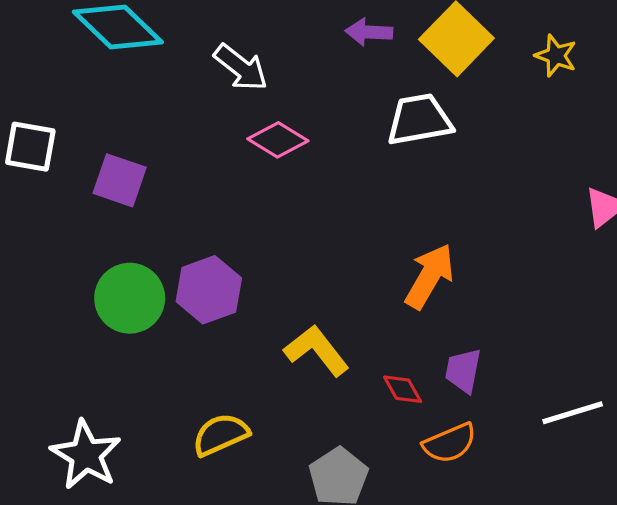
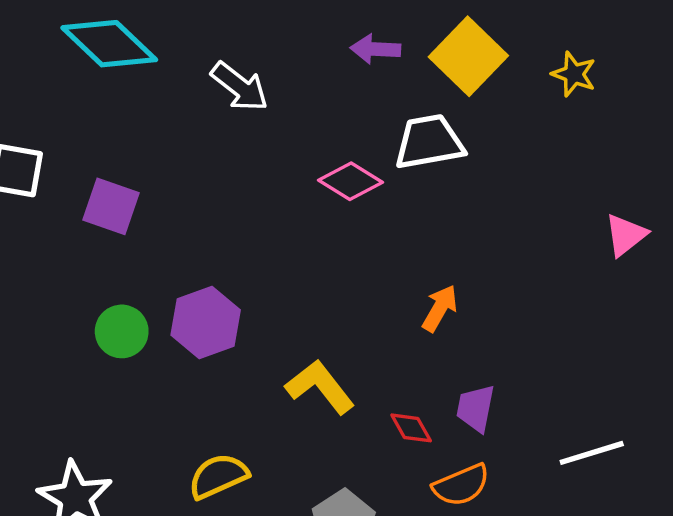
pink diamond: (278, 140) -> (350, 181), moved
orange arrow: (429, 276) -> (440, 308), size x0.7
green circle: (130, 298) -> (122, 331), size x0.7

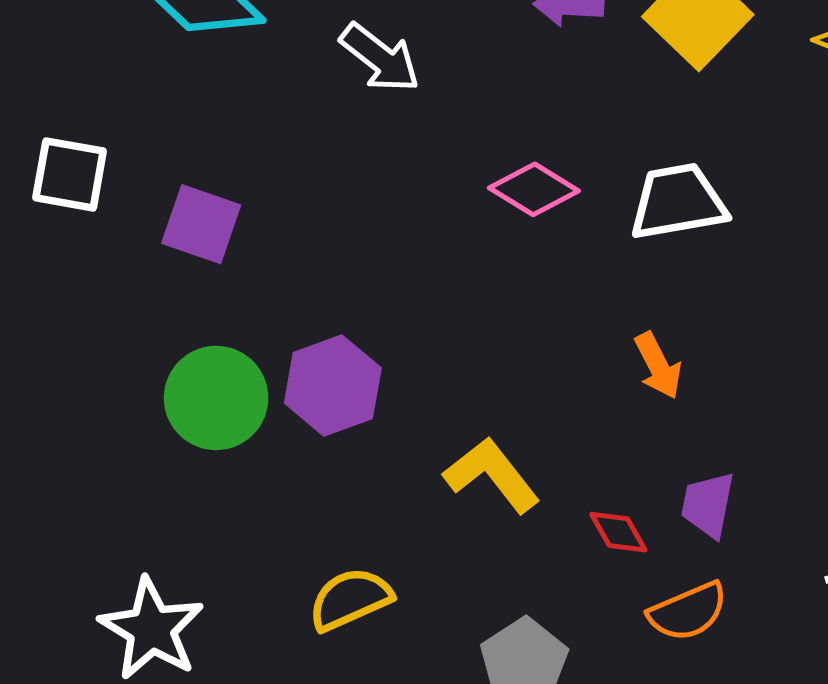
white trapezoid: (429, 142) -> (678, 202), moved
orange arrow: (440, 308) -> (658, 366), turned 123
green circle: (122, 331) -> (216, 398), size x1.4

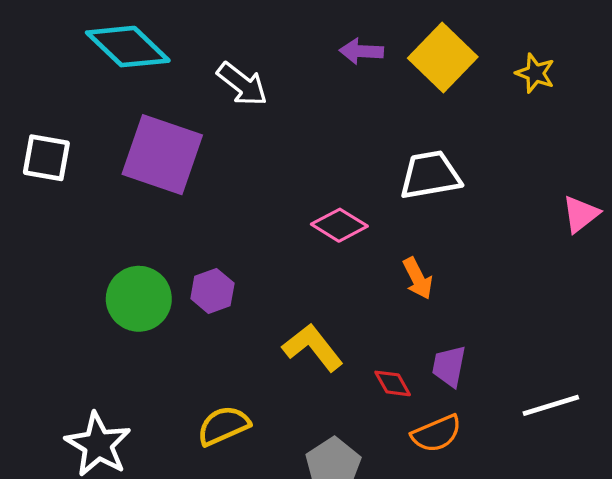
pink diamond: (534, 189) -> (339, 225), moved
purple square: (201, 224) -> (162, 155), moved, size x1.6
purple hexagon: (333, 386) -> (212, 291), size x0.7

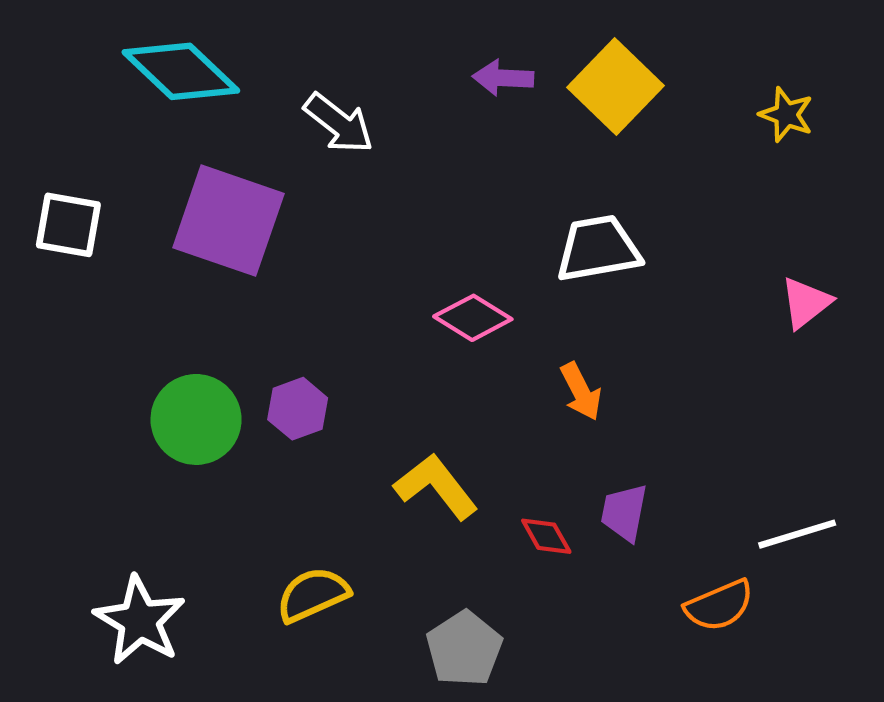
yellow star: (535, 73) -> (786, 115), moved
white line: (551, 405) -> (797, 534), moved
orange semicircle: (436, 434) -> (719, 605), moved

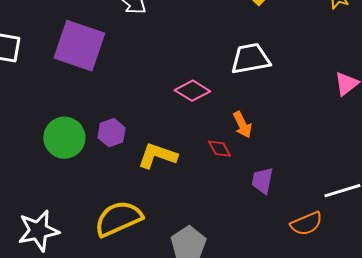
yellow L-shape: (436, 487) -> (157, 156), moved, turned -33
red diamond: (546, 536) -> (219, 149), moved
yellow semicircle: (313, 595) -> (118, 219), size x1.4
white star: (140, 621) -> (38, 231), turned 30

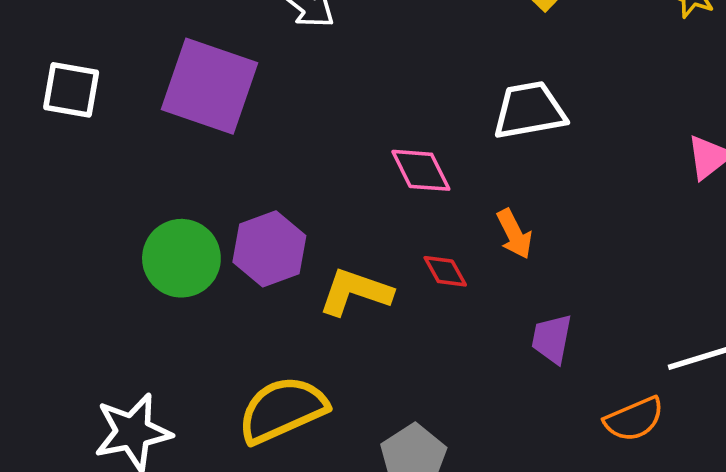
pink diamond: (192, 91) -> (421, 170), turned 32
purple hexagon: (111, 133) -> (269, 249), size x1.4
red diamond: (219, 149) -> (445, 271), moved

